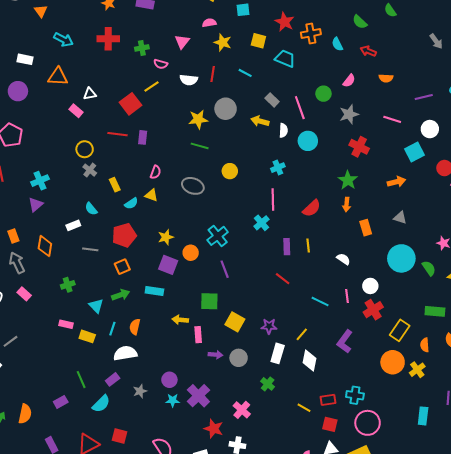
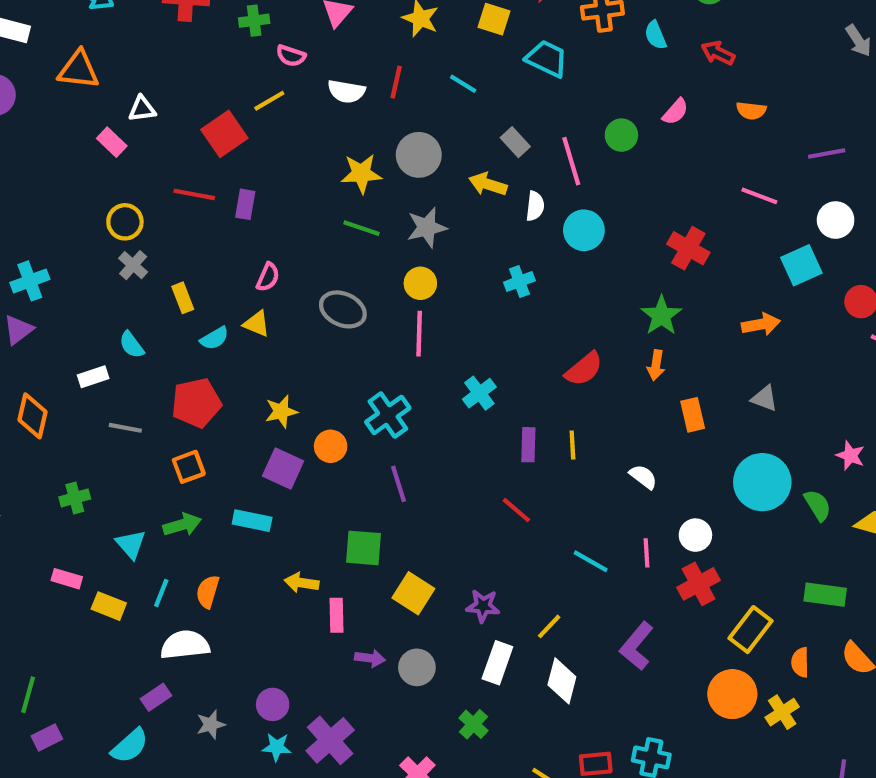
gray star: (349, 114) -> (427, 228), moved
pink line: (273, 200) -> (419, 334), moved
green line: (81, 380) -> (28, 695), moved, turned 36

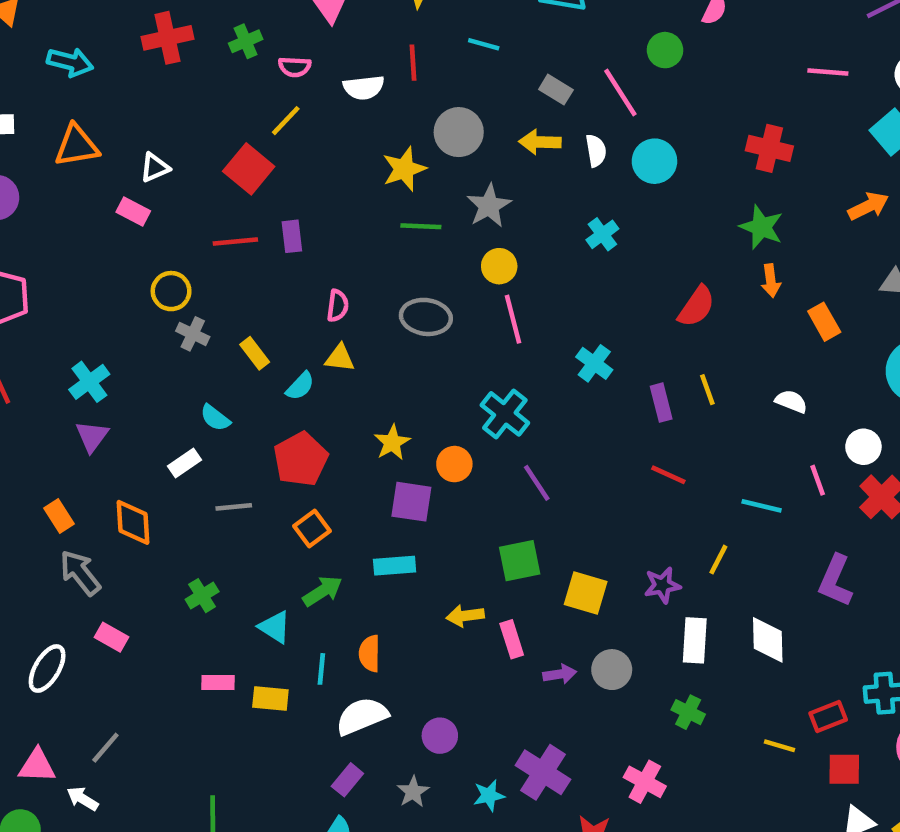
yellow line: (549, 626) -> (718, 560), moved
purple circle: (273, 704) -> (440, 736), moved

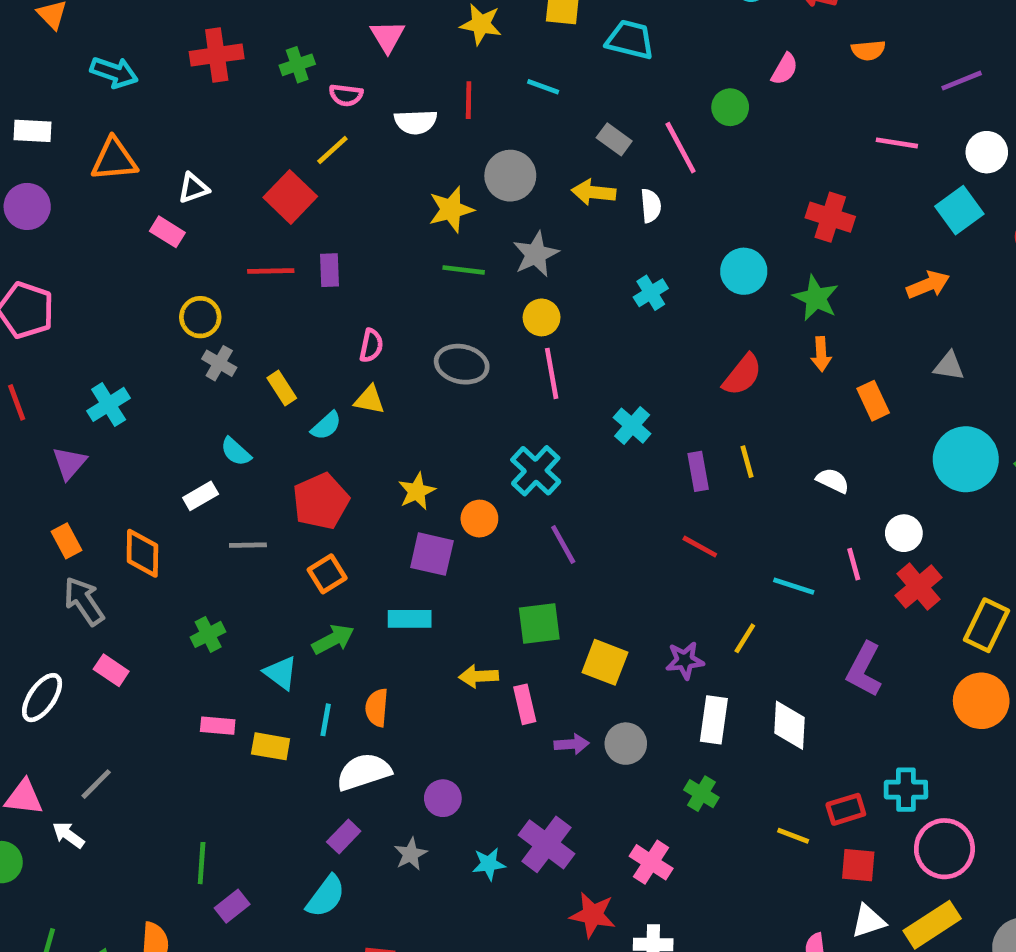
cyan circle: (654, 161) -> (744, 271), moved
purple triangle: (92, 436) -> (69, 463), moved

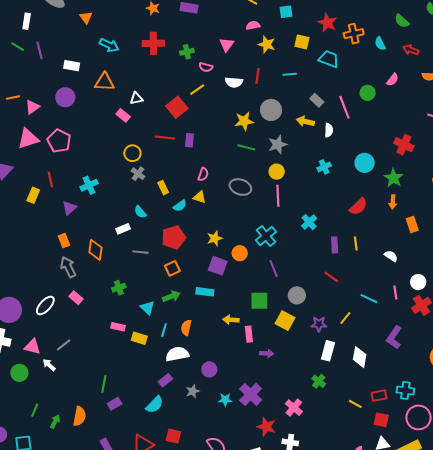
cyan line: (543, 87) -> (290, 74), turned -32
gray circle: (626, 744) -> (297, 295), moved

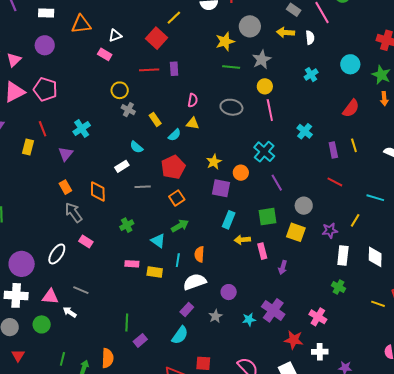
cyan rectangle: (205, 292) -> (229, 220), moved, turned -66
gray line: (64, 345) -> (81, 290), turned 70
purple arrow: (267, 353) -> (283, 268), turned 112

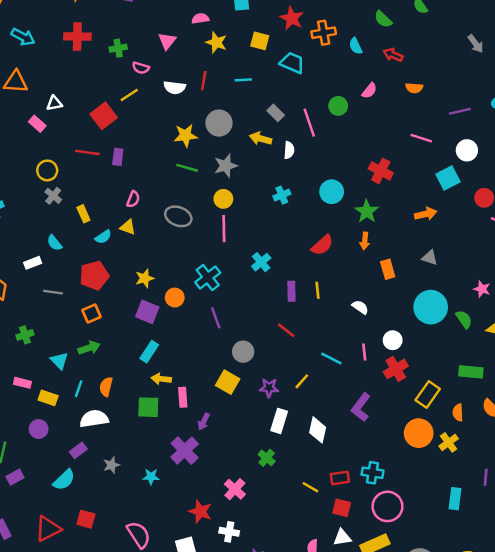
green square: (268, 217) -> (148, 407), moved
purple circle: (229, 292) -> (39, 429), moved
purple cross: (273, 310) -> (185, 451), moved

